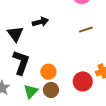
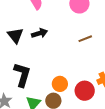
black triangle: (15, 34) -> (15, 35), moved
orange circle: (48, 72) -> (60, 84), moved

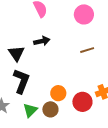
black triangle: (15, 35) -> (16, 53), moved

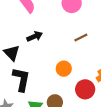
orange circle: (58, 93) -> (64, 69), moved

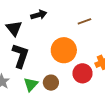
orange circle: (64, 69) -> (64, 50), size x1.6

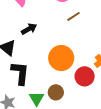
brown line: (84, 21) -> (74, 16), moved

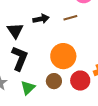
brown line: (74, 16) -> (70, 18), moved
brown circle: (56, 92) -> (54, 81), moved

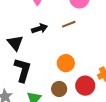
orange circle: (63, 56) -> (66, 63), size x0.7

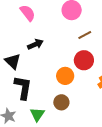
brown line: (69, 24) -> (85, 35), moved
red circle: (85, 86) -> (84, 60), moved

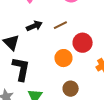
brown line: (85, 35) -> (60, 25), moved
brown circle: (61, 102) -> (71, 89), moved

